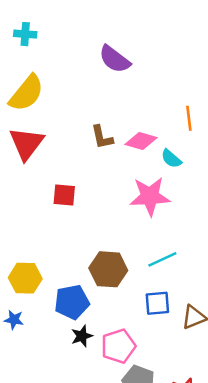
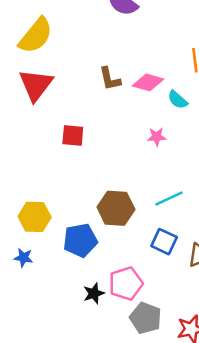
pink star: (150, 196) -> (157, 137), size x0.5
blue square: (157, 303) -> (164, 242), turned 30
black star: (82, 336) -> (94, 293), moved

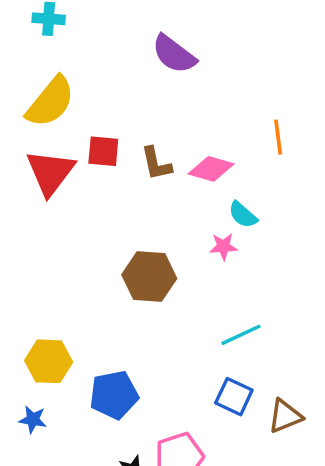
cyan semicircle: (178, 100) -> (243, 215), moved
red square: (73, 135) -> (103, 151), moved
brown hexagon: (116, 208) -> (149, 277), moved

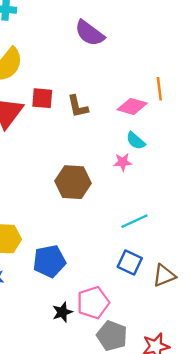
pink diamond: (211, 169) -> (132, 106), moved

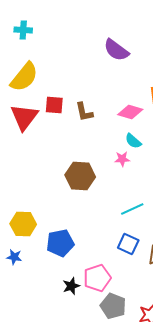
purple semicircle: (90, 33) -> (116, 50), moved

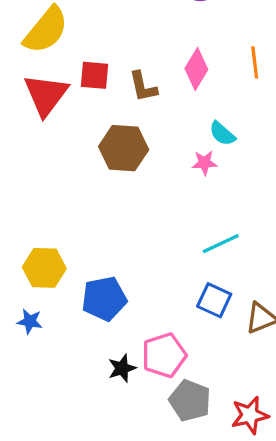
pink diamond: (130, 112) -> (196, 69), moved, turned -75
brown hexagon: (80, 176) -> (124, 148), moved

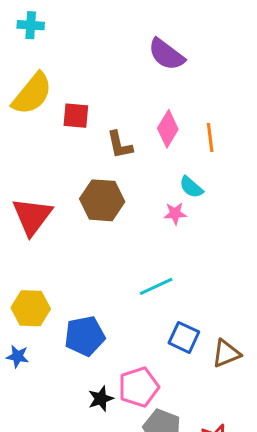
orange line: (255, 62) -> (210, 138), moved
red square: (94, 75) -> (76, 116), moved
red triangle: (46, 95) -> (32, 216), moved
cyan line: (221, 244) -> (156, 286), moved

